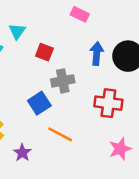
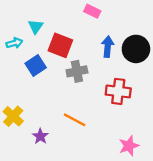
red square: (44, 52) -> (60, 45), size x1.5
blue square: (39, 103) -> (36, 65), moved
pink star: (120, 149) -> (129, 146), moved

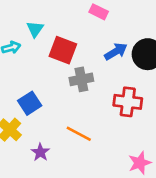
blue arrow: (108, 47) -> (116, 52), turned 54
blue square: (36, 65) -> (30, 103), moved

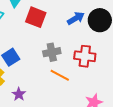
gray cross: (81, 79) -> (52, 52), moved
orange line: (79, 134) -> (60, 75), moved

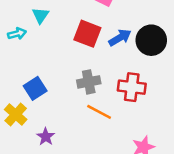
red square: (36, 17) -> (87, 34), moved

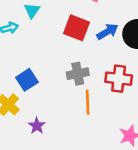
orange line: (99, 112) -> (88, 102), turned 60

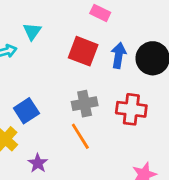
blue arrow: (107, 32) -> (119, 55), turned -50
orange line: (88, 102) -> (80, 136), moved, turned -30

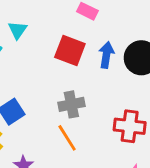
red cross: (131, 109) -> (130, 126), moved

